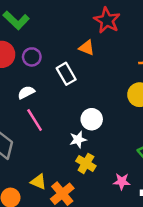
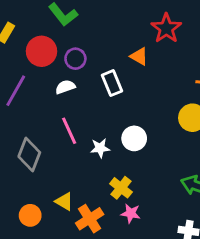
white semicircle: (26, 92) -> (65, 87), moved
white star: (78, 140) -> (100, 148), moved
pink star: (122, 181) -> (131, 213), moved

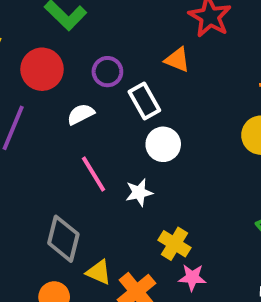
purple circle: (75, 59) -> (107, 72), moved
white circle: (134, 138) -> (163, 144), moved
gray diamond: (29, 154) -> (63, 239), moved

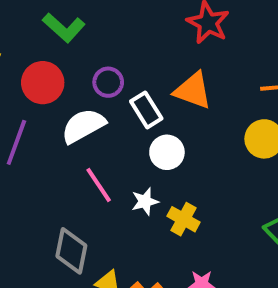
orange triangle: (177, 60) -> (193, 91), moved, size x1.5
white semicircle: (81, 114) -> (83, 126), size x1.6
yellow cross: (175, 244) -> (183, 219), moved

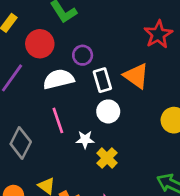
gray diamond: (71, 251) -> (21, 143), moved

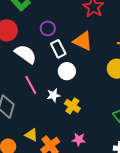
purple circle: (83, 55) -> (48, 28), moved
white semicircle: (59, 79) -> (26, 54), turned 60

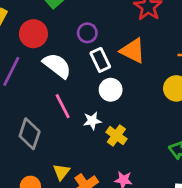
yellow triangle: (31, 135) -> (61, 172), turned 40

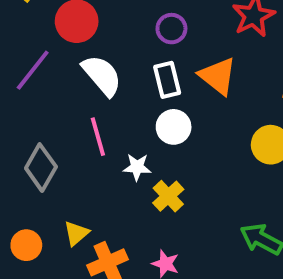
purple circle: (87, 33) -> (171, 29), moved

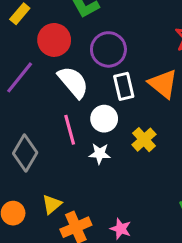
purple circle: (171, 29) -> (108, 49), moved, size x1.5
white circle: (174, 127) -> (104, 119), moved
yellow cross: (168, 196) -> (144, 140), moved

